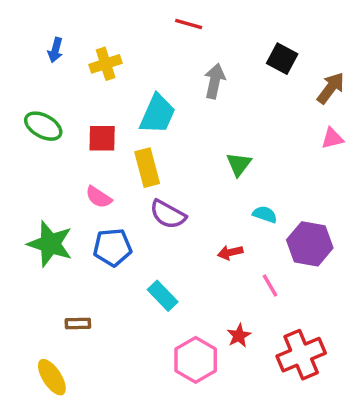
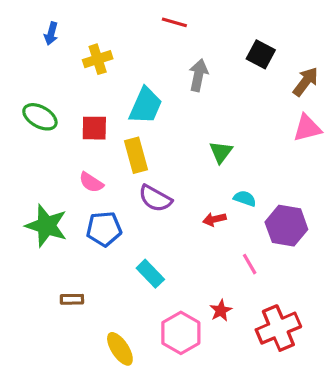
blue arrow: (55, 50) -> (51, 34), moved
pink triangle: (332, 138) -> (307, 128), size x1.4
red arrow: (230, 253) -> (214, 219), moved
yellow ellipse: (52, 377) -> (120, 349), moved

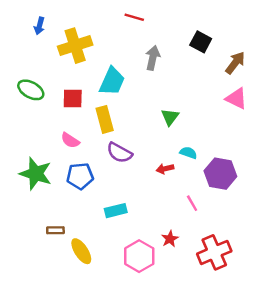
yellow cross: (98, 59) -> (75, 46), size x1.5
pink triangle: (307, 128) -> (236, 99), turned 40
cyan rectangle: (150, 274) -> (116, 211), turned -60
yellow ellipse: (120, 349) -> (81, 251), moved

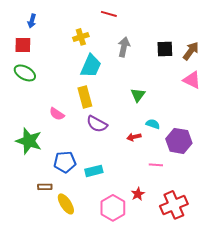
black square: (201, 42) -> (165, 49), moved, turned -30
yellow cross: (75, 46) -> (81, 37), moved, size x0.6
red square: (73, 99) -> (23, 45), moved
blue pentagon: (80, 176) -> (65, 162), moved
pink line: (192, 203) -> (156, 165), turned -56

